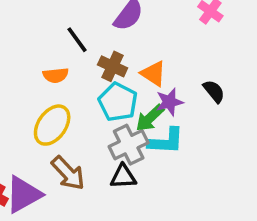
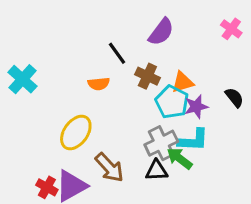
orange triangle: (153, 74) -> (183, 82), turned -50
cyan pentagon: (118, 102) -> (172, 102), moved
green arrow: (150, 118) -> (179, 158), moved, turned 80
yellow ellipse: (52, 125) -> (76, 132), moved

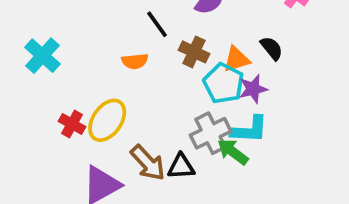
black semicircle: (234, 97) -> (272, 48), moved
black triangle: (157, 171) -> (181, 166), moved
red cross: (47, 187) -> (72, 124), moved

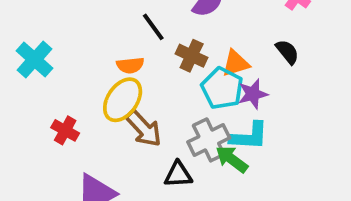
black semicircle: (272, 48) -> (287, 52), moved
yellow ellipse: (107, 120) -> (123, 100), moved
brown arrow: (148, 163) -> (144, 128), moved

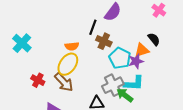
black line: (153, 27) -> (93, 27), moved, turned 56
orange triangle: (236, 63) -> (142, 50), moved
brown arrow: (144, 128) -> (64, 82), moved

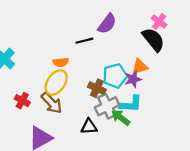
black line: (93, 27) -> (84, 41), turned 56
black semicircle: (154, 39) -> (153, 40), moved, size x1.6
brown cross: (104, 41) -> (97, 88), moved
cyan pentagon: (120, 58) -> (115, 76), turned 30

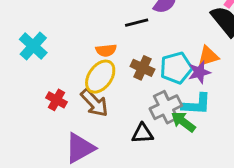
brown cross: (97, 88) -> (142, 68), moved

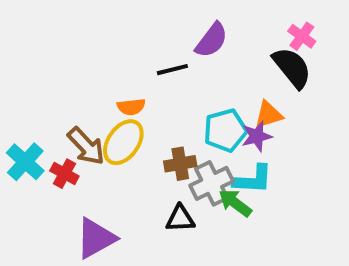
cyan cross: (33, 46) -> (25, 162), moved
brown cross: (142, 68) -> (180, 164), moved, turned -35
brown arrow: (94, 103) -> (86, 146), moved

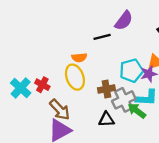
yellow ellipse: (123, 142) -> (75, 77), turned -55
brown arrow: (86, 146) -> (60, 110), moved
red cross: (64, 174) -> (42, 85), moved

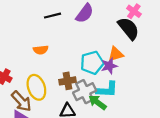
black line: (102, 37) -> (52, 16), moved
yellow ellipse: (75, 77) -> (36, 87), moved

